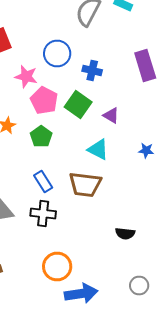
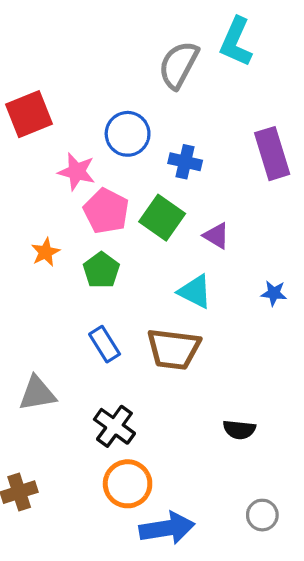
black cross: (43, 214) -> (114, 426), moved, turned 30

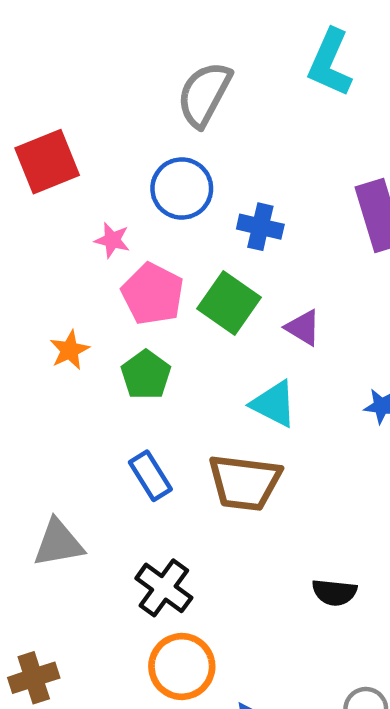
gray semicircle: (179, 65) -> (204, 94), moved
pink star: (77, 172) -> (112, 240), size x0.7

